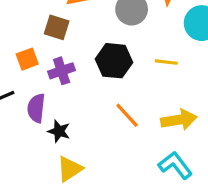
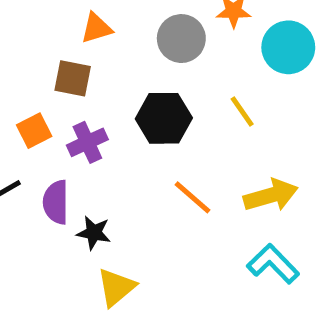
yellow line: (166, 62) -> (242, 111), turned 55

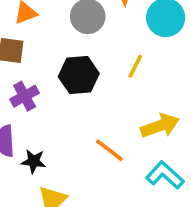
yellow line: (242, 111) -> (135, 66), turned 65
orange line: (193, 197) -> (109, 150), moved

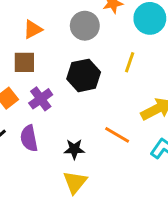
black star: (34, 161) -> (74, 149), moved

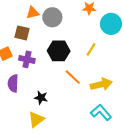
gray circle: (85, 26) -> (52, 17), moved
purple cross: (41, 99) -> (27, 59), turned 35
orange line: (117, 135) -> (73, 77), moved

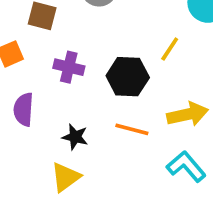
black hexagon: (59, 51) -> (128, 77), moved
purple cross: (27, 59) -> (69, 67), moved
orange line: (73, 77) -> (132, 129), moved, turned -30

